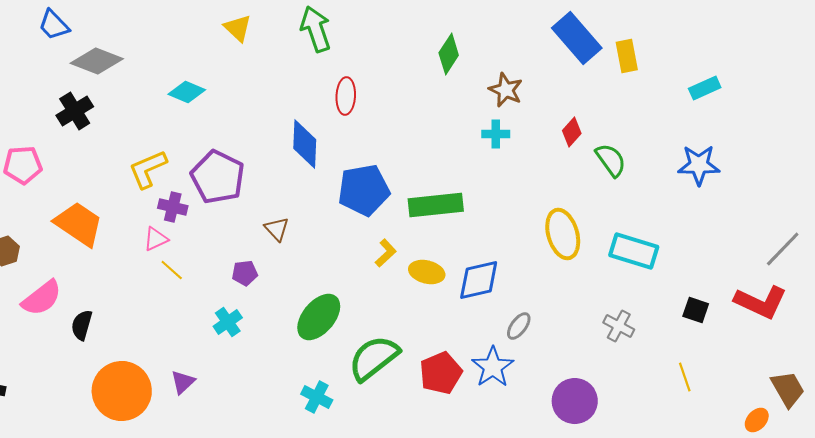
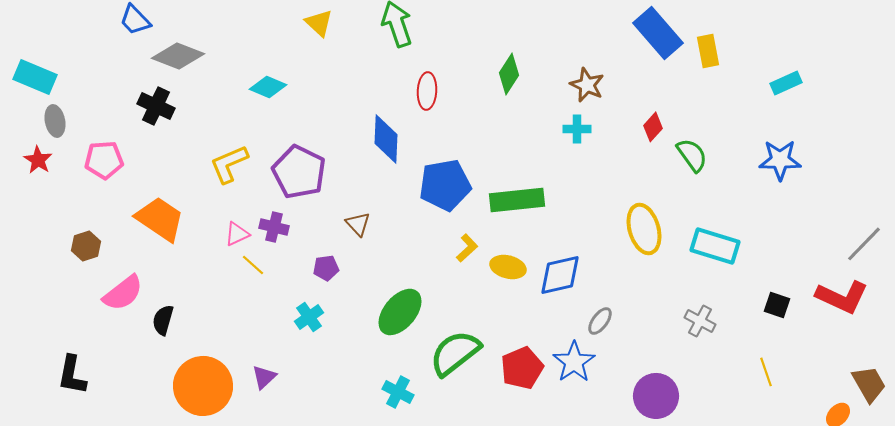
green diamond: (449, 54) -> (509, 74), moved
black cross: (75, 111) -> (156, 106), turned -33
purple cross: (173, 207) -> (274, 227), moved

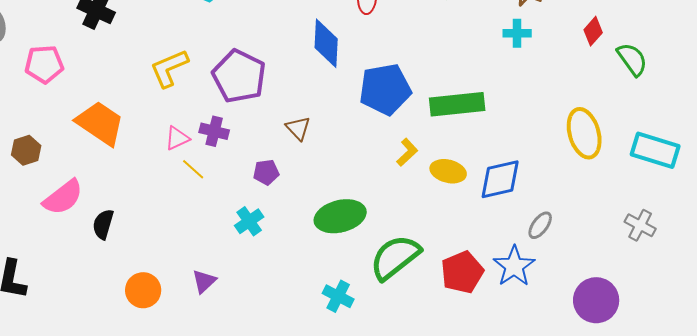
green ellipse: (400, 312) -> (340, 216), turned 36
orange circle: (203, 386) -> (143, 290), size x0.6

